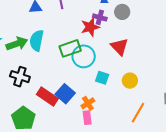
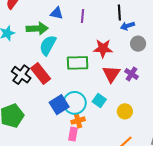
purple cross: (100, 17) -> (131, 74), moved
green arrow: (17, 44) -> (37, 29), moved
red triangle: (120, 47) -> (111, 74), moved
cyan circle: (84, 56) -> (75, 103), moved
red rectangle: (47, 97) -> (41, 74), moved

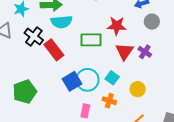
cyan semicircle: (48, 45) -> (62, 22), turned -125
black cross: (21, 75) -> (34, 36), moved
orange cross: (78, 121) -> (109, 101), moved, turned 32

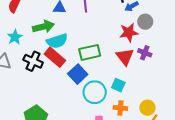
red star: (117, 26) -> (129, 33), moved
red rectangle: (54, 50) -> (55, 57), moved
blue square: (72, 81) -> (78, 74), moved
yellow circle: (138, 89) -> (147, 108), moved

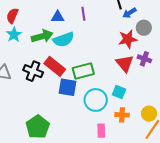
cyan star: (15, 37) -> (14, 35), moved
cyan semicircle: (57, 41) -> (64, 39), moved
green rectangle: (90, 52) -> (83, 71), moved
blue square: (78, 74) -> (68, 87), moved, turned -36

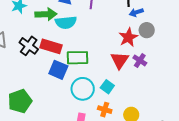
red star: (128, 39) -> (128, 37), turned -30
red rectangle: (55, 66) -> (51, 46), turned -35

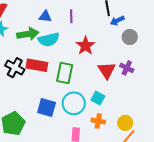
red star: (128, 37) -> (85, 46), moved
green rectangle: (78, 58) -> (65, 73), turned -70
blue square: (58, 70) -> (47, 108), moved

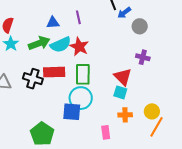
red star: (85, 46) -> (79, 47), moved
red triangle: (107, 70) -> (123, 77), moved
cyan circle: (74, 103) -> (81, 98), moved

